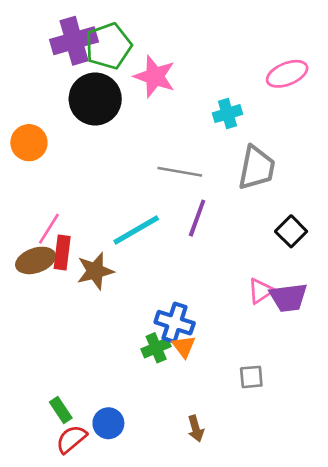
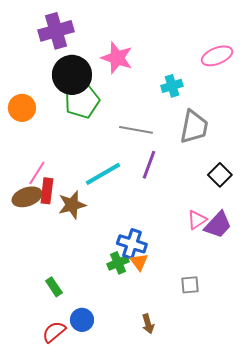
green pentagon: (108, 46) -> (82, 101), moved
purple trapezoid: (288, 298) -> (218, 225), turned -40
green rectangle: (61, 410) -> (54, 287), moved

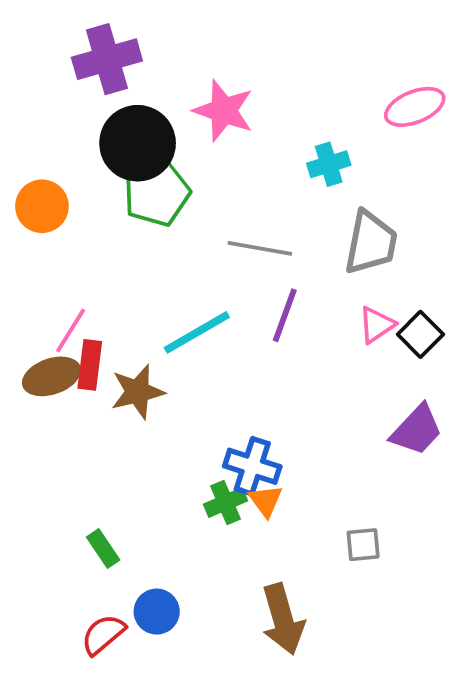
pink triangle: (197, 220) -> (377, 325), moved
brown arrow: (148, 324) -> (283, 619), size x1.8

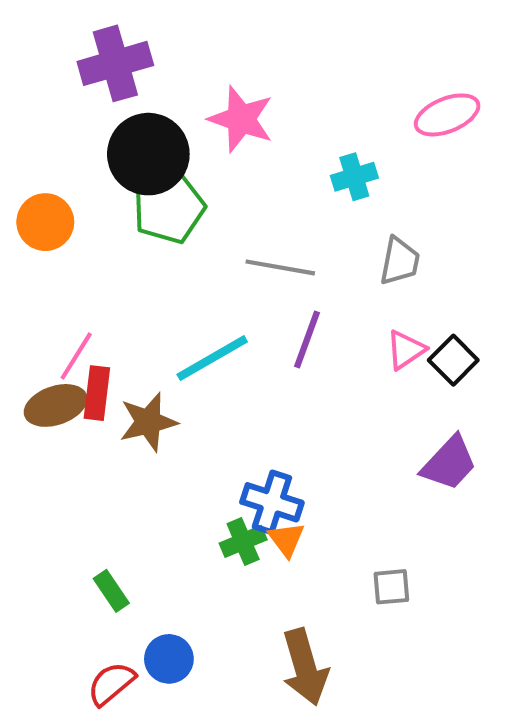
gray trapezoid: (371, 243) -> (400, 261), size x0.7

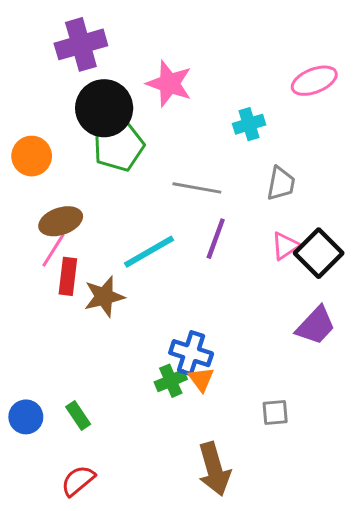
black square: (453, 360) -> (319, 253), size x1.4
brown ellipse: (56, 405) -> (61, 221), moved
blue circle: (169, 659) -> (26, 417), moved

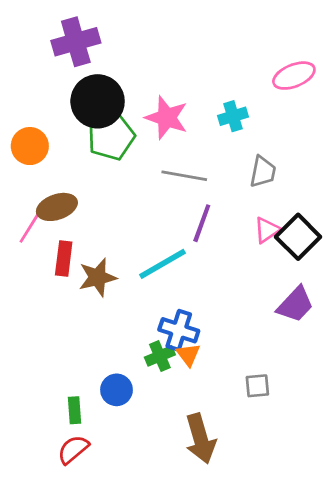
pink star: (169, 84) -> (167, 118), moved
pink line: (53, 250) -> (30, 227), moved
cyan line: (149, 252) -> (163, 264), moved
green rectangle: (78, 415) -> (75, 410), moved, turned 30
blue circle: (26, 417) -> (116, 390), moved

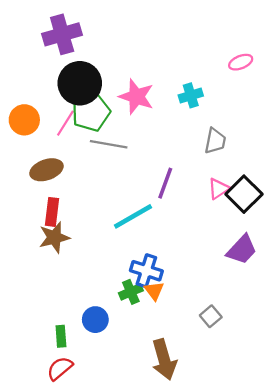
pink ellipse: (294, 76) -> (241, 62), size x0.7
gray line: (184, 176) -> (109, 144), moved
pink line: (30, 227) -> (65, 123), moved
brown star: (98, 277) -> (54, 237), moved
gray square: (257, 386) -> (211, 316), turned -35

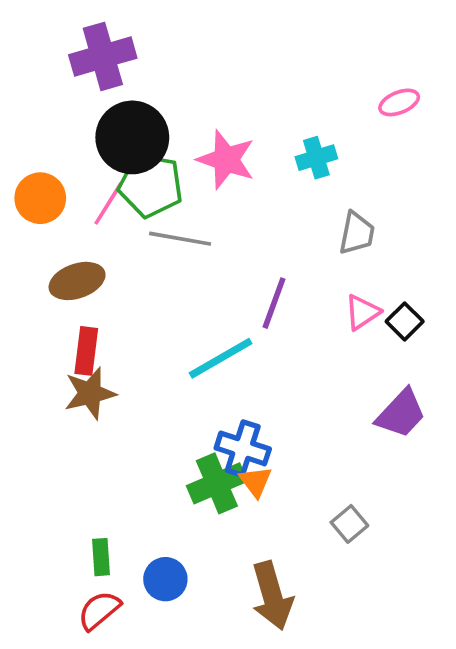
green pentagon: (91, 112) -> (151, 185), turned 30
black square: (244, 194) -> (405, 321), size x0.6
green cross: (131, 292) -> (217, 483), size x1.4
blue circle: (95, 320) -> (165, 579), moved

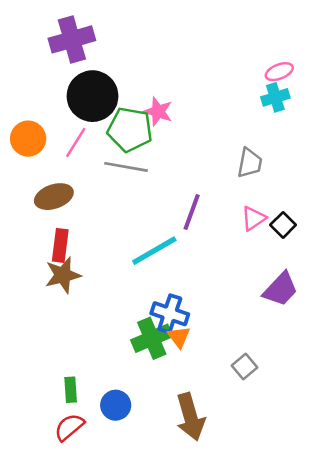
cyan cross: (316, 158) -> (275, 97), moved
pink star: (226, 160) -> (158, 112), size x0.7
green pentagon: (151, 185) -> (130, 130), moved

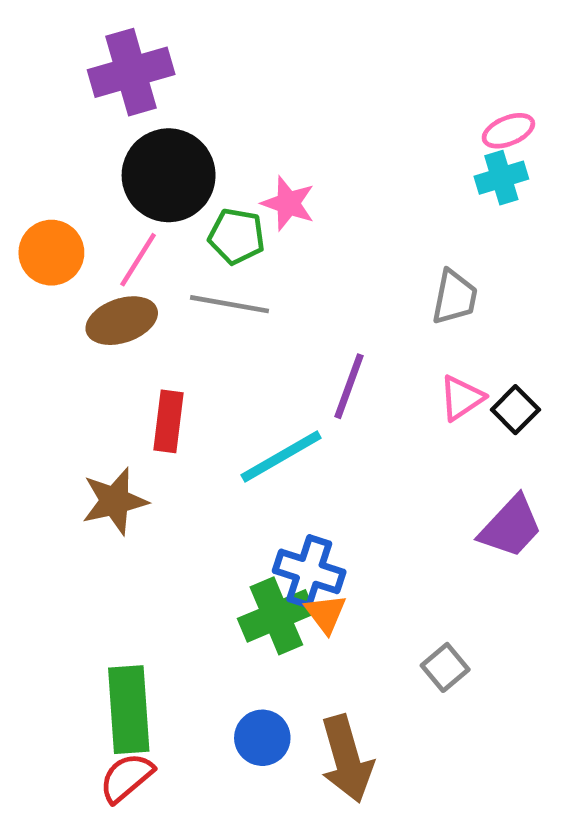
green pentagon: (130, 130) -> (237, 236), size x0.7
brown ellipse: (54, 197) -> (122, 321), moved
red rectangle: (60, 245) -> (169, 421), moved
green rectangle: (71, 390) -> (129, 710), size x1.8
blue circle: (116, 405) -> (262, 738), moved

